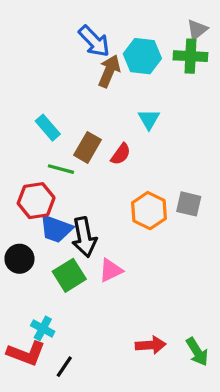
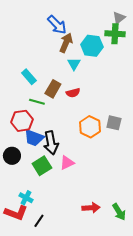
cyan hexagon: (142, 56) -> (92, 46), moved
cyan triangle: (149, 119) -> (74, 64), moved
red semicircle: (121, 154) -> (73, 93), turned 40

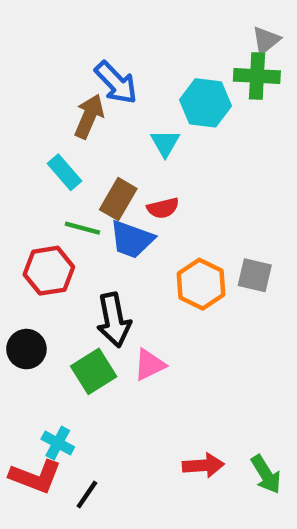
blue arrow: (57, 25) -> (116, 83), moved
brown arrow: (66, 43) -> (89, 116), moved
blue trapezoid: (34, 138) -> (132, 239), moved

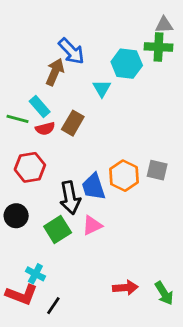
gray triangle: (266, 40) -> (164, 25), turned 36
red semicircle: (163, 208) -> (45, 129), moved
green line: (82, 228) -> (17, 119), moved
blue trapezoid: (132, 239) -> (94, 187), moved, turned 52

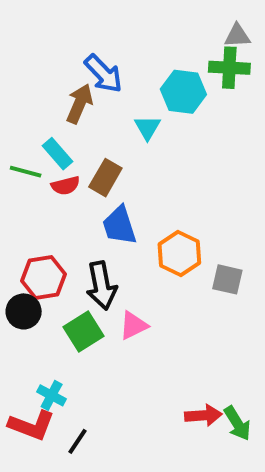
red hexagon: (30, 167) -> (44, 277), moved
gray square: (157, 170) -> (227, 279), moved
blue trapezoid: (94, 187) -> (119, 226), moved
red arrow: (125, 288) -> (203, 415), moved

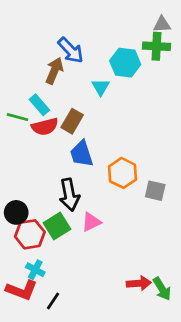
red semicircle: (66, 186) -> (45, 127), size x1.4
red hexagon: (44, 277) -> (30, 234), moved

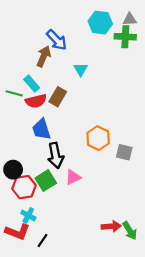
cyan hexagon: (125, 63) -> (100, 23), moved
blue trapezoid: (82, 154) -> (41, 129), moved

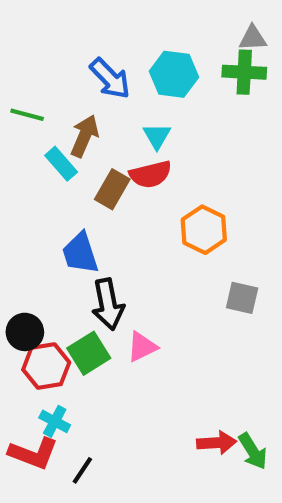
cyan hexagon: (100, 23) -> (174, 74), moved
brown arrow: (44, 56) -> (85, 136), moved
green line: (14, 93) -> (27, 115), moved
red semicircle: (36, 101) -> (151, 174), moved
orange hexagon: (98, 138) -> (204, 230), moved

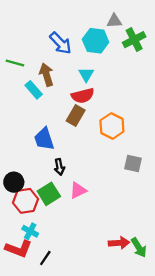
gray triangle: (253, 38) -> (114, 21), moved
green cross: (244, 72) -> (134, 40), turned -30
brown arrow: (85, 136) -> (47, 75), turned -40
brown rectangle: (112, 189) -> (76, 116), moved
black arrow: (108, 304) -> (59, 167), size x0.6

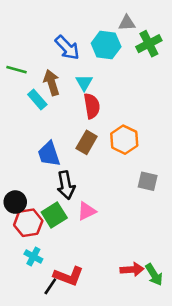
cyan triangle: (86, 75) -> (84, 83), moved
red semicircle: (83, 96) -> (92, 106), turned -85
brown rectangle: (76, 116) -> (87, 142), moved
black arrow: (59, 167) -> (66, 185), size x1.5
red L-shape: (18, 249) -> (68, 276), moved

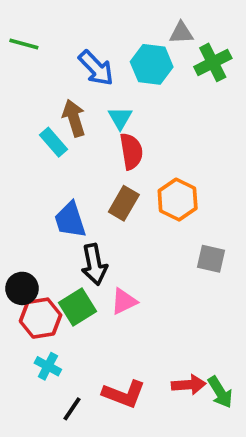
green line: (17, 70) -> (24, 44), moved
red L-shape: (68, 276) -> (124, 394), moved

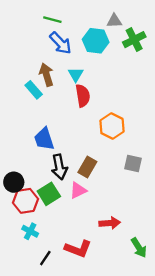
green line: (24, 44) -> (52, 20), moved
brown rectangle: (124, 203) -> (87, 167), moved
red arrow: (189, 385) -> (110, 223), moved

